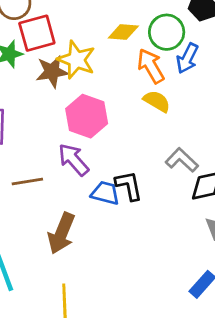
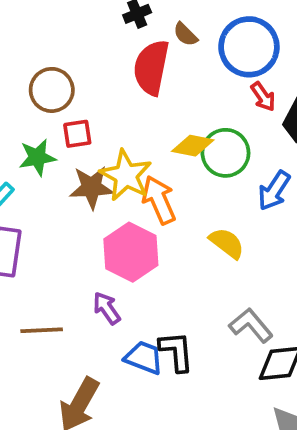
green circle: (167, 32) -> (225, 153), moved
red square: (37, 33) -> (77, 134), size x0.6
orange arrow: (151, 66) -> (159, 200), moved
purple arrow: (74, 160) -> (107, 308), size x0.7

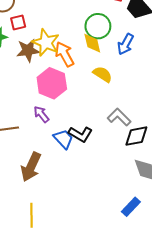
yellow diamond: (193, 146) -> (92, 43), moved, turned 70
black L-shape: (176, 351) -> (80, 134), turned 130
blue trapezoid: (144, 358) -> (63, 139), turned 30

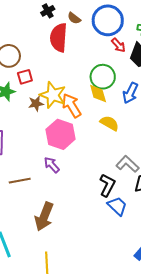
brown star: (28, 50) -> (36, 104), size x0.7
black L-shape: (80, 134) -> (107, 185), moved, turned -90
blue trapezoid: (63, 139) -> (117, 206), moved

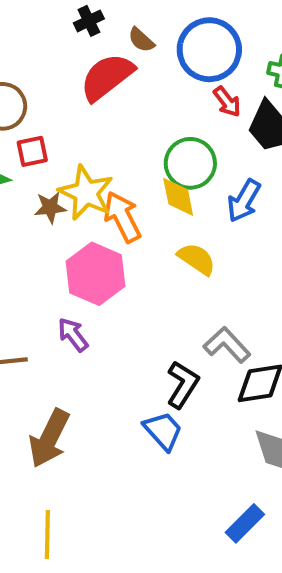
red semicircle: (59, 38) -> (107, 77), turned 44
blue trapezoid: (117, 206) -> (163, 431), moved

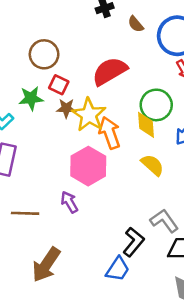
red semicircle: (107, 77) -> (110, 71), moved
red square: (32, 151) -> (59, 85), turned 30
brown star: (50, 207) -> (66, 108), moved
blue trapezoid: (163, 431) -> (118, 269), turned 68

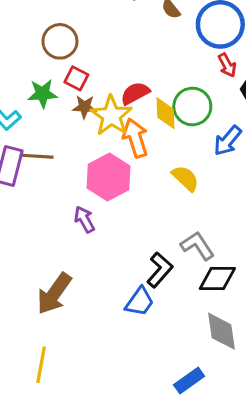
red semicircle: (110, 71) -> (135, 93), moved, size x0.7
yellow diamond: (146, 125) -> (166, 113), moved
brown line: (25, 213) -> (37, 156), moved

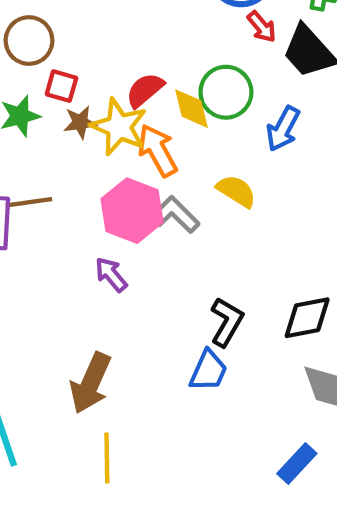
gray L-shape: (197, 246) -> (175, 215), moved
yellow line: (41, 365) -> (107, 458), moved

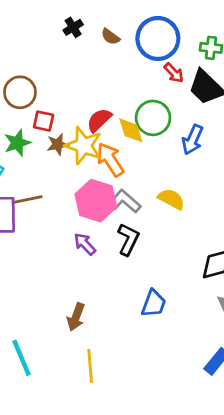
yellow semicircle: (236, 191) -> (171, 199), moved
black L-shape: (227, 322) -> (128, 239), moved
brown arrow: (91, 383) -> (76, 317), size x0.7

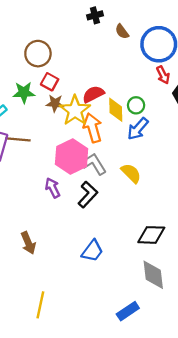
green circle: (153, 118) -> (136, 105), size x0.6
blue arrow: (193, 140) -> (138, 129), moved
brown arrow: (76, 317) -> (28, 243), turned -60
yellow line: (90, 366) -> (40, 305), moved

